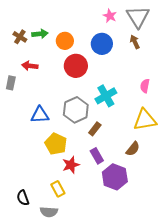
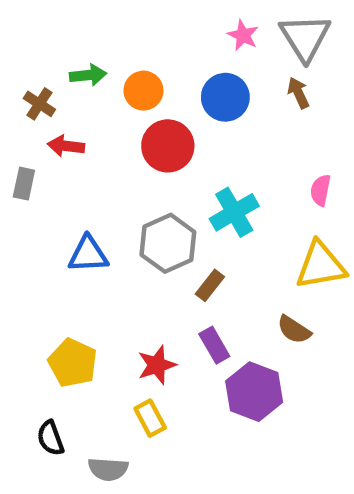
brown cross: (20, 37) -> (39, 104), moved
yellow pentagon: (56, 144) -> (73, 363), moved
brown semicircle: (133, 149) -> (294, 330), turned 84
yellow rectangle: (58, 189) -> (150, 418), moved

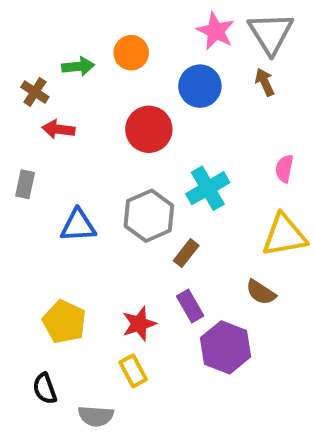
pink star: (243, 35) -> (216, 31), size x1.4
orange circle: (143, 91) -> (131, 53), moved
gray rectangle: (24, 184) -> (25, 184), moved

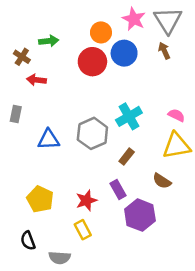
orange circle: (131, 53) -> (101, 32), moved
red circle: (149, 129) -> (92, 62), moved
pink semicircle: (284, 169) -> (176, 115), moved, turned 105
brown rectangle: (186, 253) -> (127, 157), moved

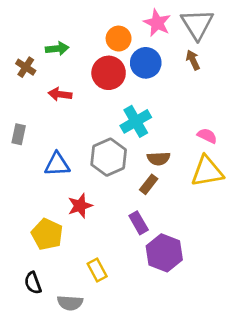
red arrow: (36, 80) -> (60, 94), moved
cyan cross: (129, 116) -> (136, 121), moved
brown semicircle: (162, 181) -> (159, 159), moved, turned -36
red star: (86, 200) -> (80, 206), moved

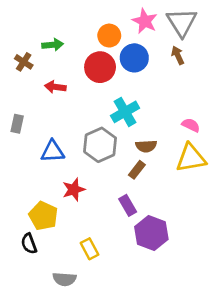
black semicircle: (33, 283) -> (29, 244), moved

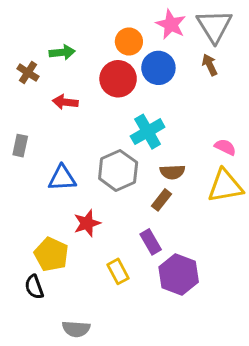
yellow rectangle: (90, 249) -> (118, 271), moved

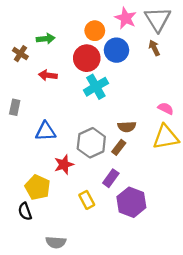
cyan cross: (148, 132) -> (96, 87), moved
gray hexagon: (118, 170) -> (91, 143), moved
purple rectangle: (151, 242) -> (111, 178), turned 66

